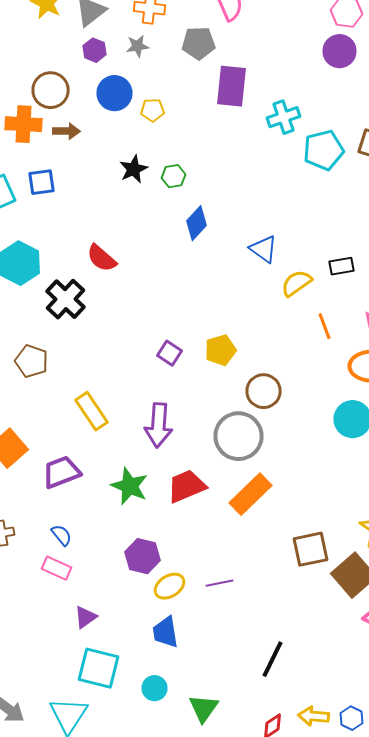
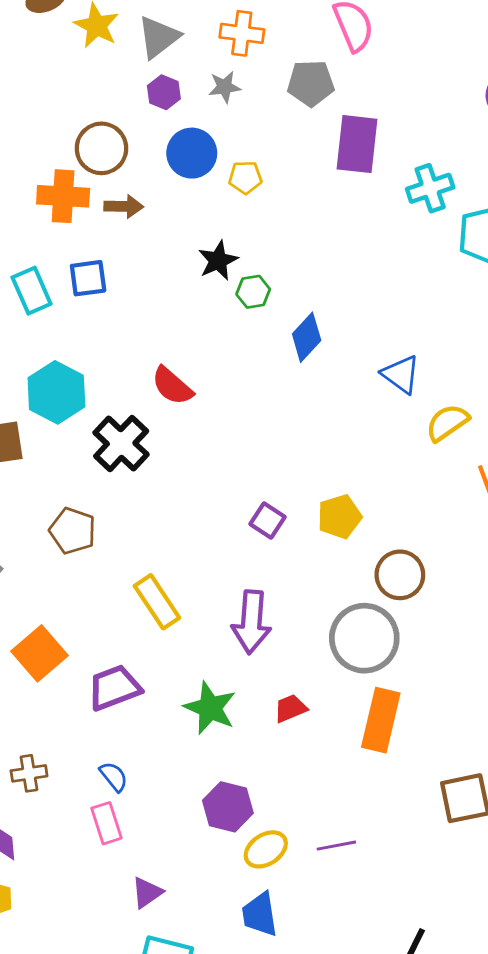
green hexagon: (174, 176) -> (253, 292), moved
red trapezoid: (186, 486) -> (291, 708), size x0.6
orange rectangle: (250, 494) -> (381, 720), turned -33
pink rectangle: (56, 568) -> (106, 823), turned 48

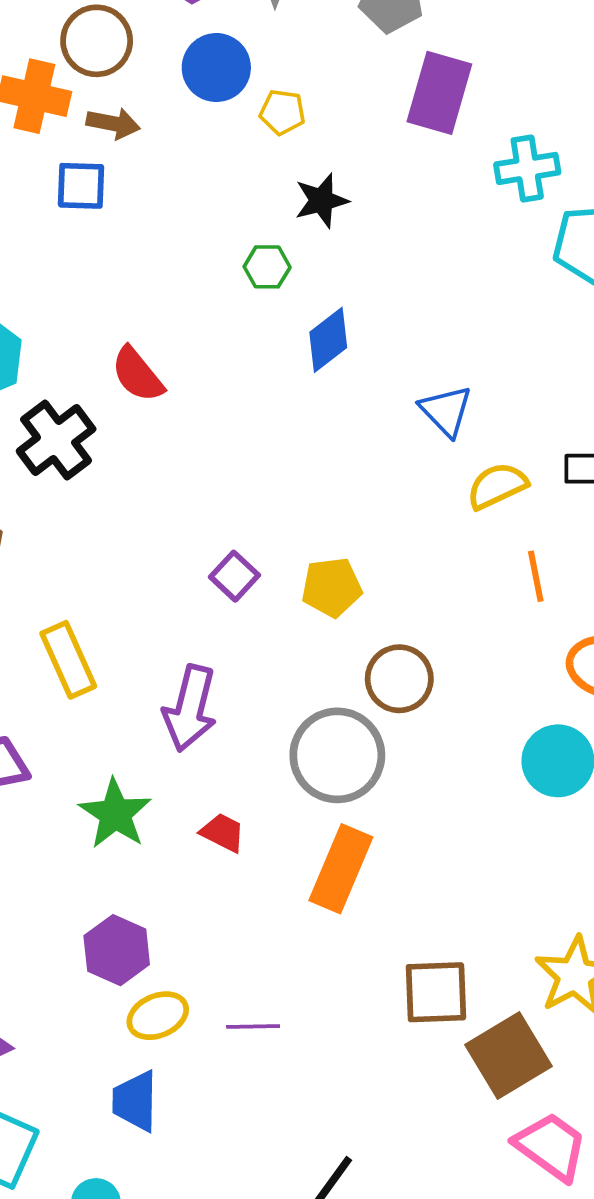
black star: (218, 261) -> (321, 201), moved
blue square: (88, 278) -> (81, 186), moved
red trapezoid: (291, 708) -> (223, 833), turned 40

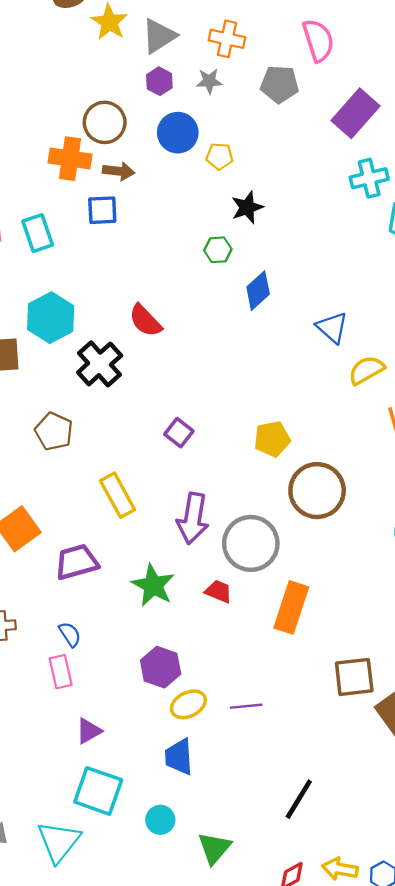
purple rectangle: (439, 93) -> (356, 113), moved, turned 30
purple square: (234, 576) -> (179, 433), moved
brown circle: (399, 679) -> (317, 491), size x1.4
gray circle: (337, 755) -> (251, 543), moved

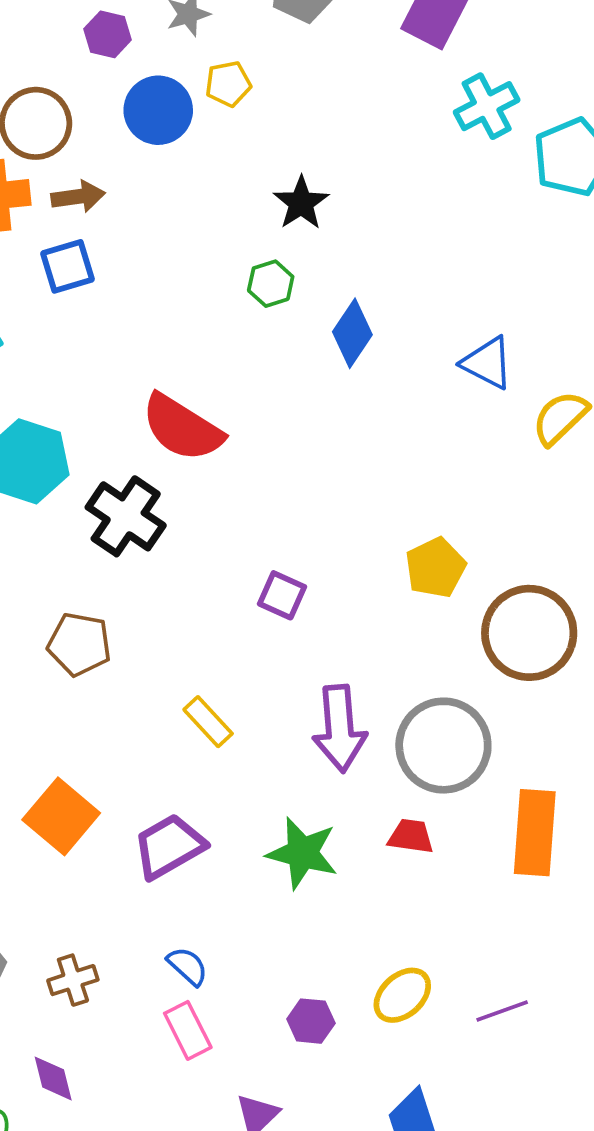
yellow pentagon: (220, 156) -> (228, 84), moved
red semicircle: (145, 321) -> (182, 428), size x1.4
yellow rectangle: (118, 495) -> (208, 722), size x0.7
purple hexagon: (161, 667) -> (311, 1021), moved, size x0.7
yellow ellipse: (188, 704) -> (402, 995), moved

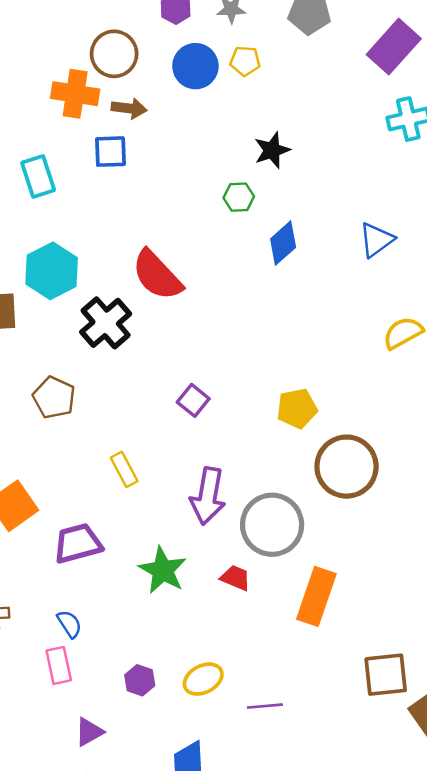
blue triangle: (487, 363) -> (376, 240), moved, turned 42

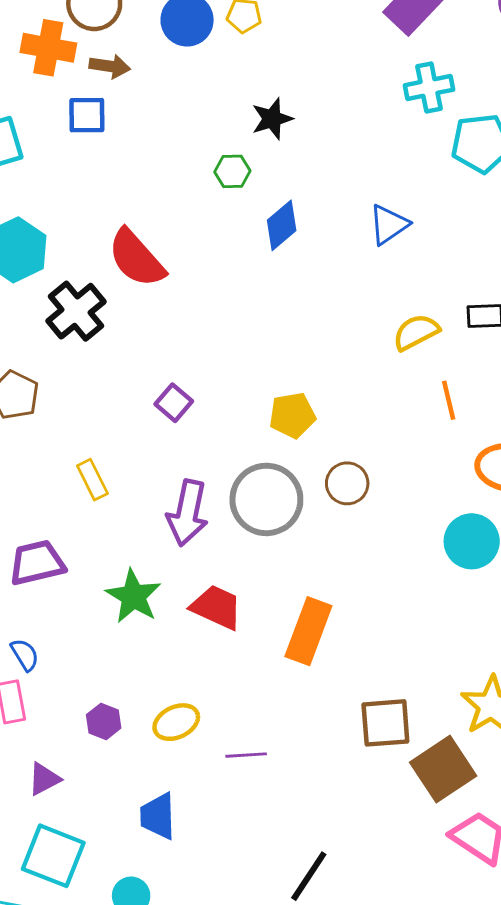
brown circle: (347, 467) -> (347, 483), size x0.6
gray circle: (272, 525) -> (266, 499), moved
red trapezoid: (236, 578) -> (217, 607), size x1.5

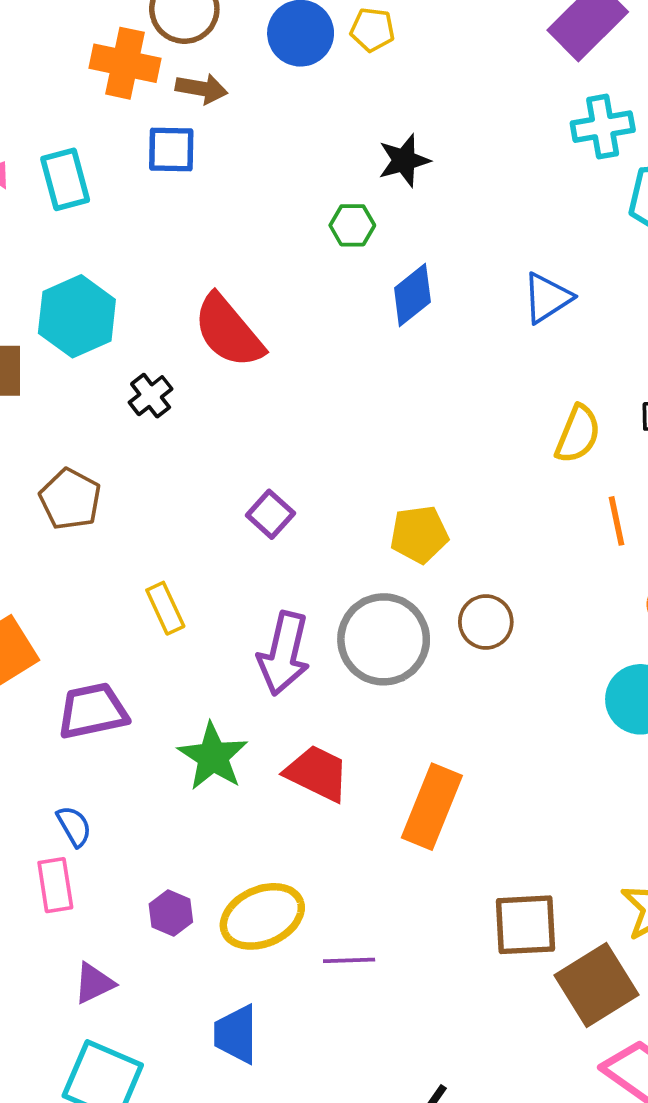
black cross: (76, 311) -> (151, 396), size x0.6
yellow semicircle: (416, 332) -> (578, 434), turned 138
yellow ellipse: (176, 722) -> (262, 916), size x1.4

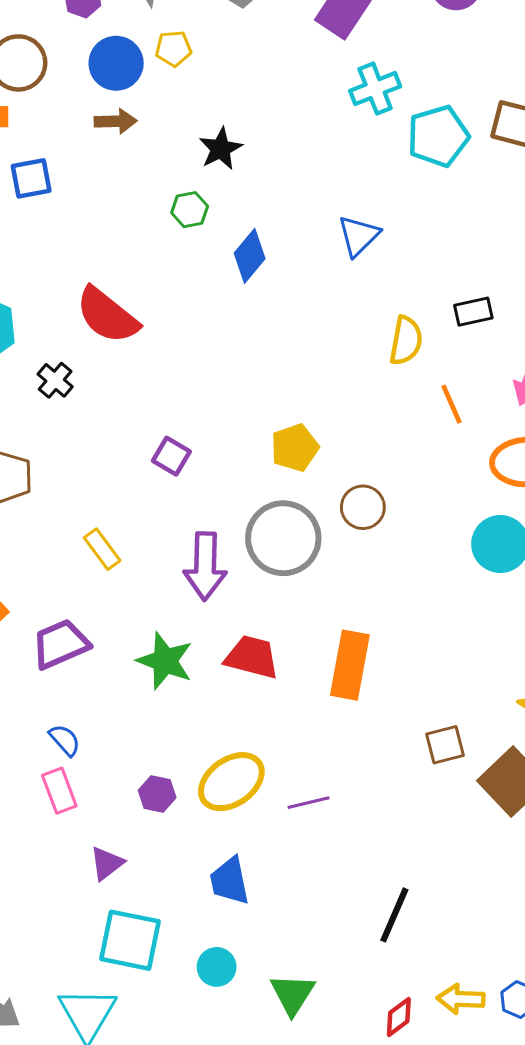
brown arrow: (202, 89) -> (116, 121), moved
brown square: (526, 925) -> (445, 745), size x0.7

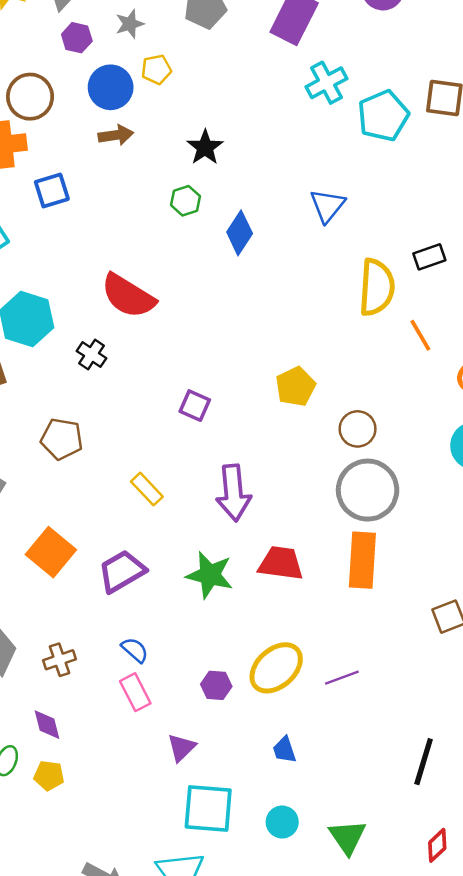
yellow semicircle: (406, 341) -> (377, 287), size x1.4
gray circle: (283, 538) -> (368, 490), moved
blue trapezoid: (230, 881) -> (284, 750), size x0.7

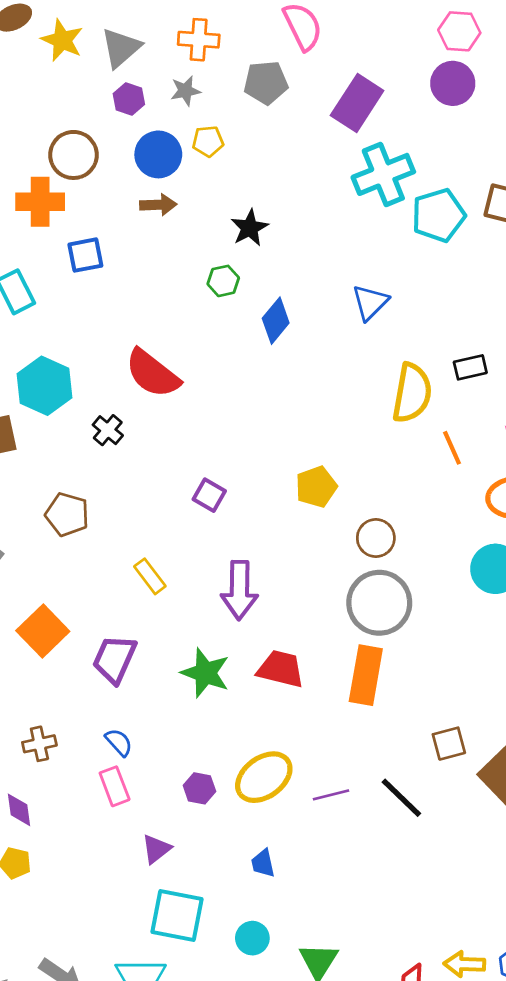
cyan cross: (326, 83) -> (383, 174), size x1.4
purple trapezoid: (122, 571) -> (114, 659), turned -42
black line: (424, 762) -> (401, 798), moved, turned -69

